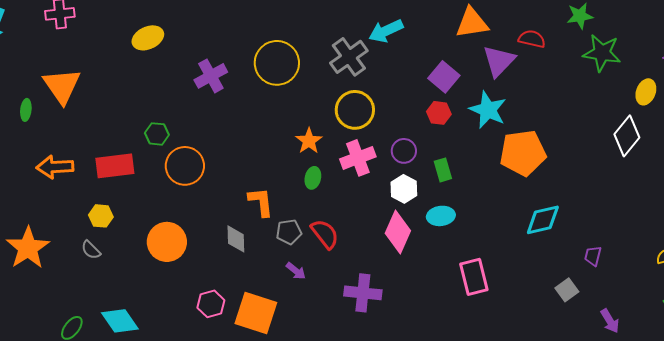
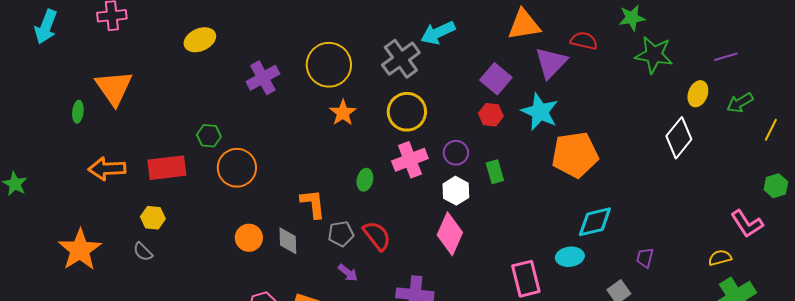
orange star: (309, 141) -> (343, 113), moved
cyan ellipse: (441, 216) -> (570, 257), moved
orange circle: (167, 242) -> (249, 238), moved, size x0.7

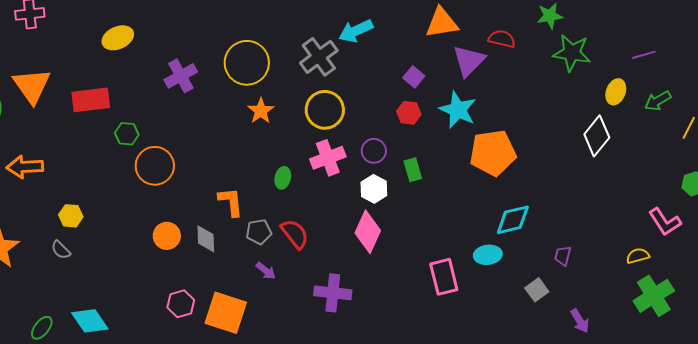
purple square: (496, 79) -> (414, 77), size x0.7
red rectangle: (167, 168) -> (91, 100), moved

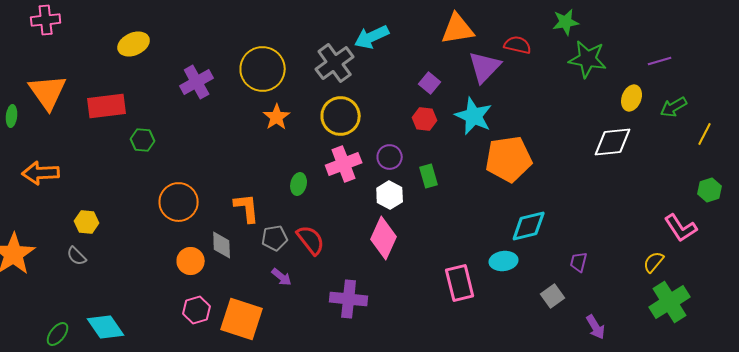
white diamond: (597, 136) -> (613, 142), turned 45
orange circle: (155, 166) -> (179, 202), moved
orange circle: (167, 236) -> (191, 261), moved
yellow semicircle: (638, 256) -> (654, 262), turned -35

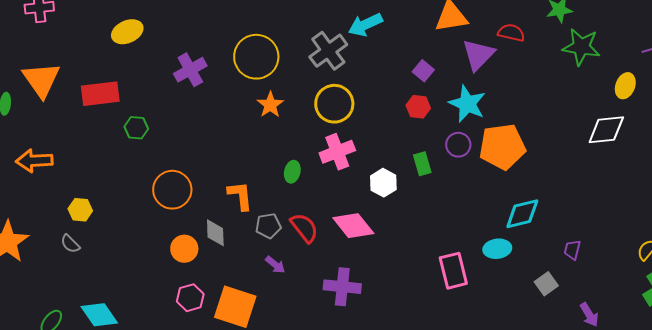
purple circle: (390, 157) -> (458, 145), moved
pink diamond: (384, 238) -> (353, 226), moved, turned -63

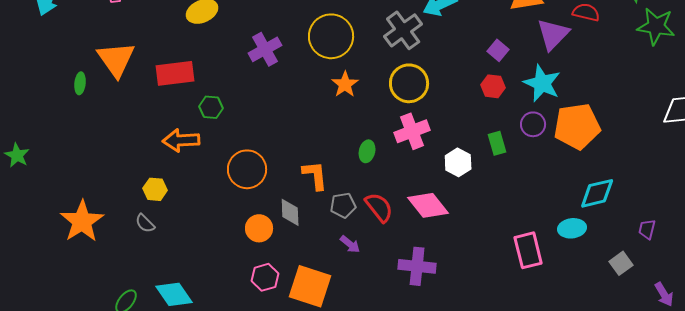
orange arrow: (34, 161) -> (181, 140), moved

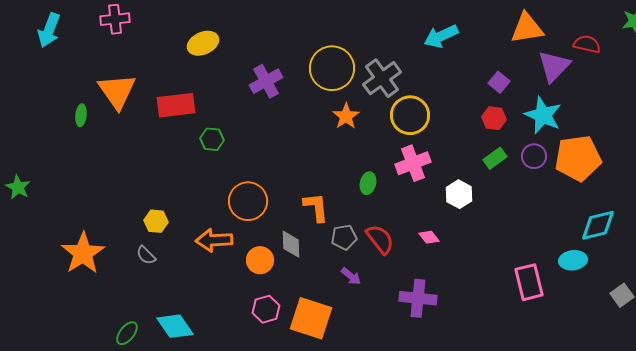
gray cross: (403, 30) -> (382, 78), moved
orange arrow: (181, 140) -> (214, 240), moved
green rectangle: (497, 143) -> (495, 158), moved, turned 70
pink diamond: (428, 205) -> (429, 237), size x0.5

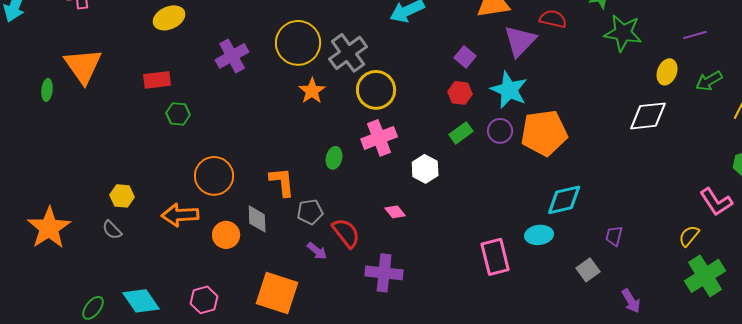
red rectangle: (176, 105) -> (157, 80), moved, size x0.7
red semicircle: (380, 239) -> (346, 233), moved
pink hexagon: (266, 309) -> (204, 300), moved

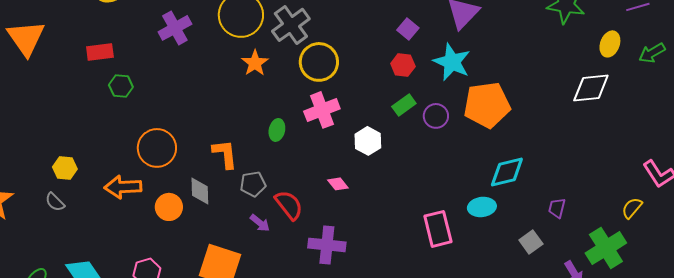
purple circle: (500, 131) -> (436, 116), moved
green cross: (705, 276) -> (606, 248), moved

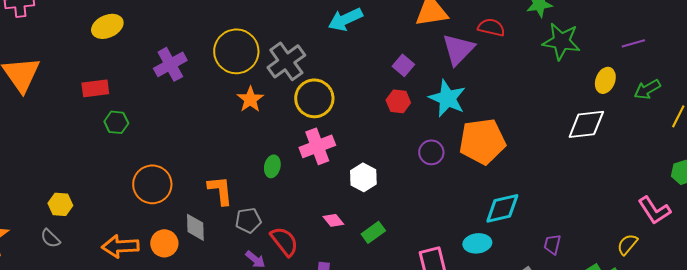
green rectangle: (404, 105) -> (373, 232), moved
orange arrow: (123, 187) -> (120, 246), moved

